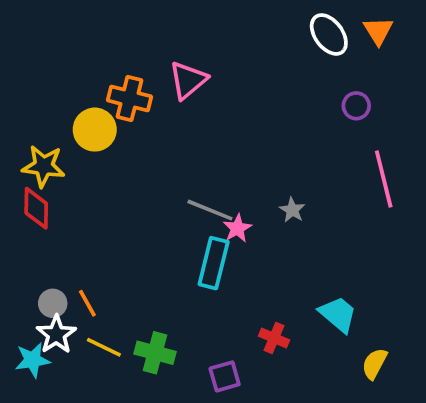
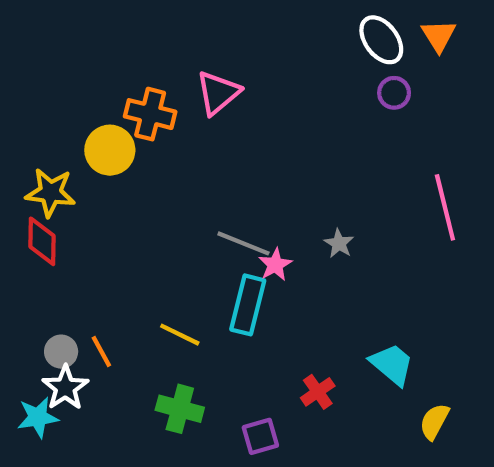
purple circle: (356, 106) -> (394, 93), moved
red cross: (274, 338) -> (318, 392), turned 32
yellow line: (104, 347) -> (180, 335), moved

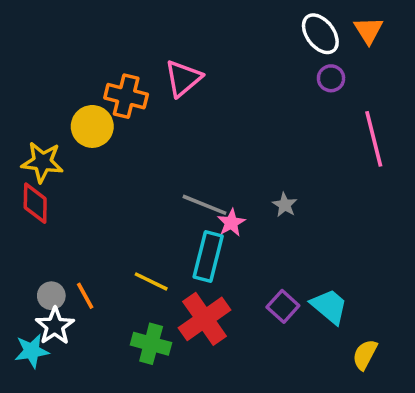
pink line: (445, 207) -> (374, 139), moved
red cross: (318, 392) -> (205, 319), moved, size x1.8
purple square: (260, 436) -> (283, 306), moved, turned -32

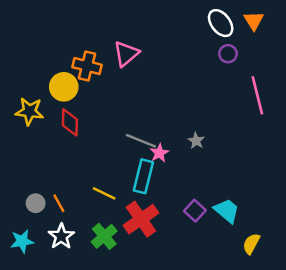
red diamond: (35, 203) -> (70, 122), moved
white star: (55, 326) -> (61, 236), moved
green cross: (151, 344) -> (104, 236), turned 35

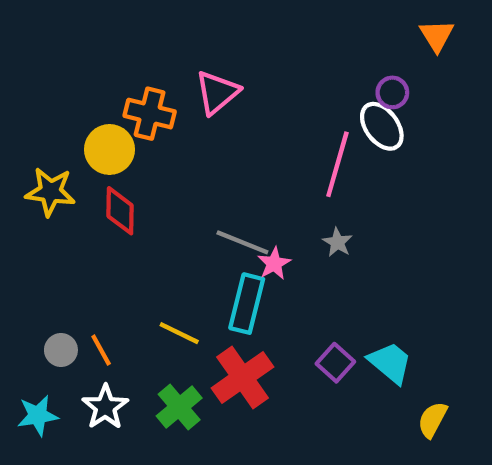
white ellipse: (221, 23) -> (382, 126), moved
pink line: (257, 95) -> (337, 164), moved, turned 30

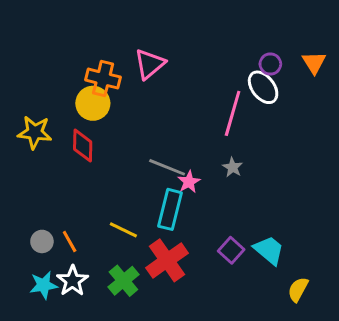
orange triangle: (437, 35) -> (314, 63), moved
yellow circle: (109, 149) -> (93, 103), moved
cyan star: (38, 415) -> (43, 285), moved

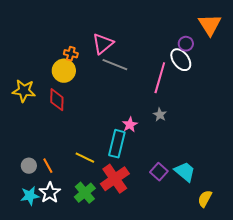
orange triangle: (314, 63) -> (210, 25), moved, size x1.4
orange cross: (103, 79) -> (71, 54), size x0.6
gray line: (167, 167) -> (115, 65), moved

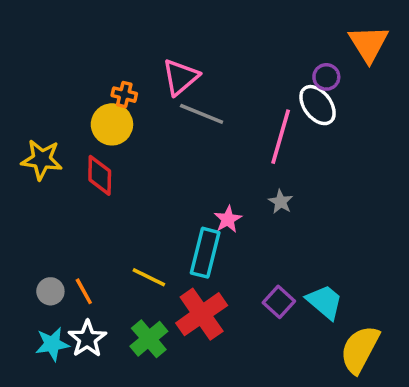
yellow semicircle: (205, 199) -> (360, 349), size x1.6

